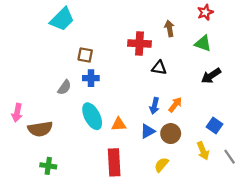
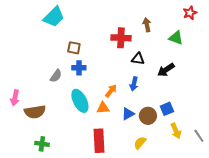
red star: (205, 12) -> (190, 13), moved
black arrow: (211, 76) -> (166, 70), moved
orange arrow: (175, 105) -> (111, 91), moved
blue arrow: (154, 106) -> (134, 84), moved
blue square: (215, 125) -> (167, 109), moved, turned 32

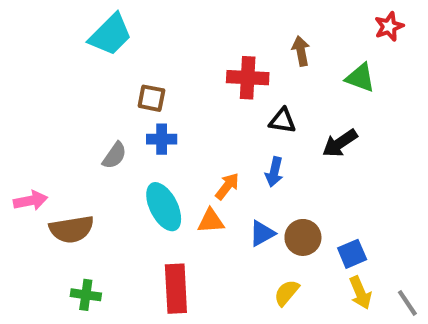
pink arrow: (15, 98) -> (31, 201), turned -112
blue square: (167, 109) -> (352, 254), moved
yellow arrow: (176, 131) -> (360, 293), moved
gray line: (199, 136) -> (407, 303), moved
red rectangle: (99, 141) -> (176, 289), moved

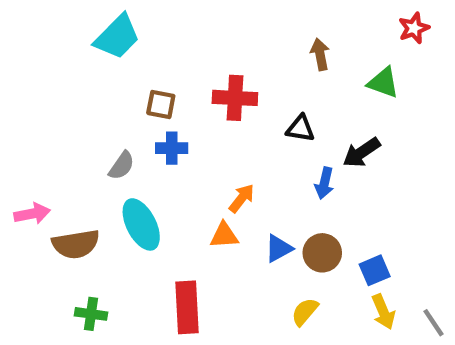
red cross: (248, 78) -> (235, 98), moved
blue arrow: (274, 172) -> (324, 183), moved
cyan ellipse: (164, 207) -> (141, 224), moved

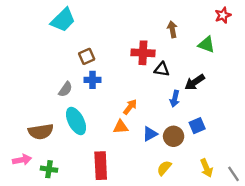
red cross: (235, 98) -> (143, 53), moved
brown square: (161, 105) -> (87, 56), turned -35
pink arrow: (32, 214) -> (22, 160), moved
blue square: (375, 270) -> (197, 126), moved

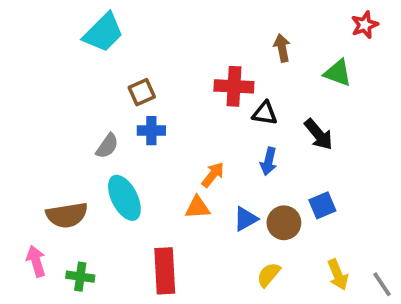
black arrow: (195, 82) -> (319, 134), turned -96
blue arrow: (175, 99) -> (269, 161), moved
pink arrow: (22, 160) -> (36, 261), turned -96

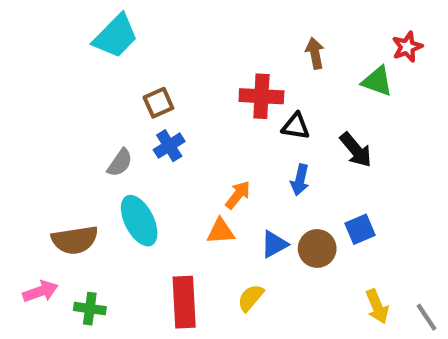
red star: (365, 25) -> (407, 47), moved
blue cross: (151, 131) -> (169, 146), turned -32
pink arrow: (36, 261) -> (40, 291), turned 88
yellow semicircle: (269, 275) -> (251, 298), moved

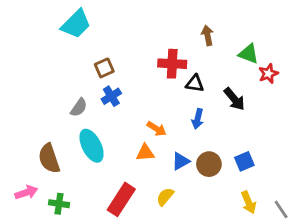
red star: (407, 47) -> (268, 74), moved
orange arrow: (238, 195) -> (157, 129), turned 84
blue square: (360, 229) -> (244, 161), moved
brown semicircle: (75, 240) -> (49, 158), turned 80
red rectangle: (184, 302) -> (121, 199), turned 36

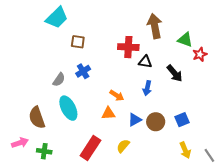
brown arrow: (208, 35) -> (155, 26), size x1.6
brown square: (104, 68) -> (78, 42), moved, turned 32

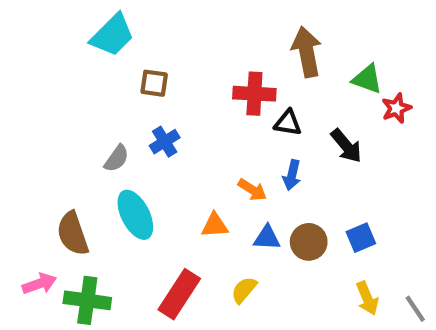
orange arrow: (117, 95) -> (252, 190), moved
blue triangle: (135, 120) -> (267, 238), turned 32
green cross: (44, 151) -> (87, 300), size x1.5

